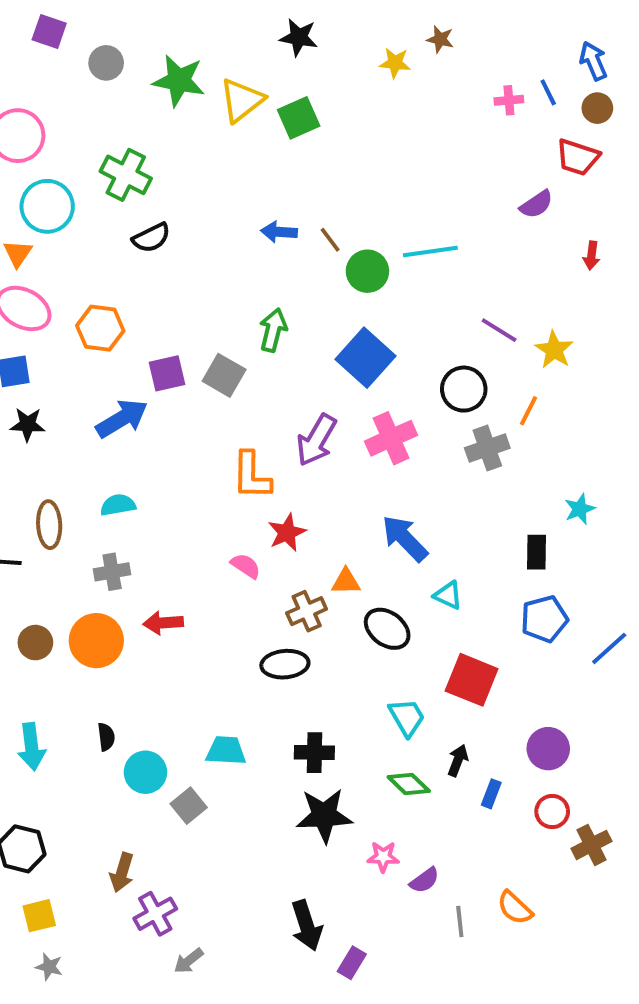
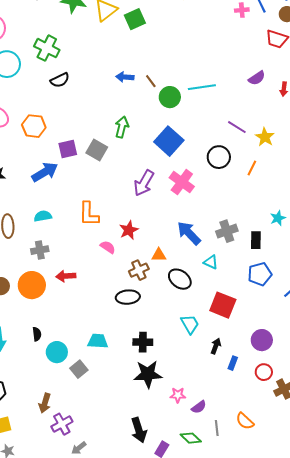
purple semicircle: (536, 204) -> (257, 78), moved
pink cross: (391, 438) -> (182, 182), turned -30
gray cross: (487, 448) -> (227, 231), moved
orange L-shape: (252, 476) -> (89, 214), moved
green diamond: (409, 784) -> (191, 438), moved

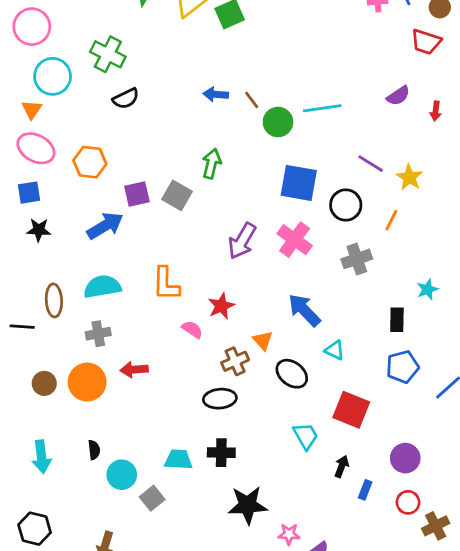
blue square: (169, 141) -> (299, 183), moved, turned -32
cyan semicircle: (43, 216) -> (102, 287), size x1.5
gray cross: (227, 231) -> (357, 259), moved
orange triangle: (159, 255) -> (263, 341), turned 49
black cross: (143, 342) -> (221, 453), moved

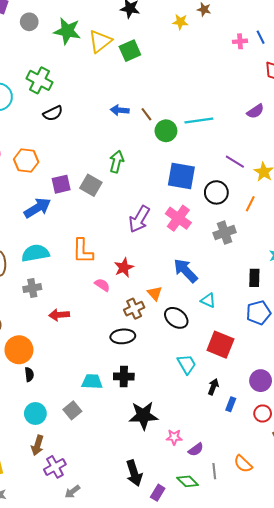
orange circle: (87, 382) -> (19, 350), moved
cyan circle: (122, 475) -> (35, 413), moved

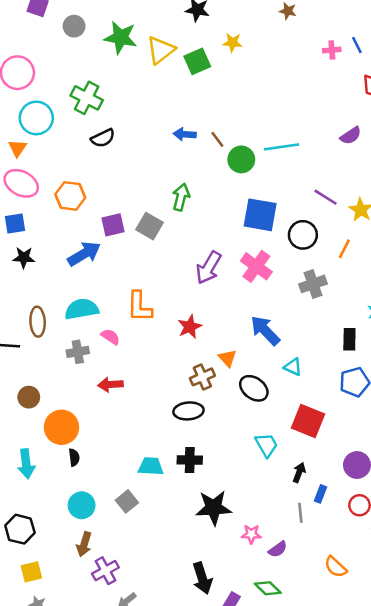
yellow star: (180, 22) -> (232, 42), moved
pink semicircle: (102, 285) -> (111, 337), moved
gray line: (214, 471) -> (300, 513), moved

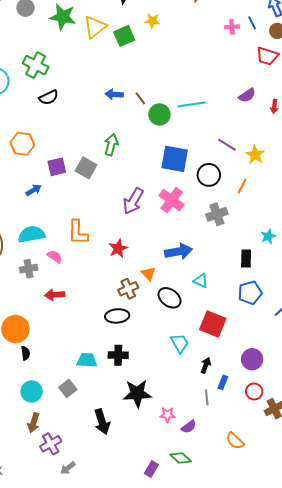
blue arrow: (84, 254) -> (34, 190), size x0.6
blue arrow: (265, 330) -> (179, 251), turned 124
black arrow: (202, 578) -> (102, 422), moved

